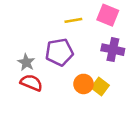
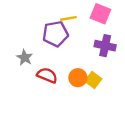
purple pentagon: (59, 52) -> (55, 34), moved
red semicircle: (31, 83) -> (47, 75), moved

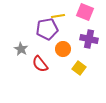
red semicircle: (47, 75) -> (40, 64), turned -150
orange circle: (78, 78) -> (63, 49), moved

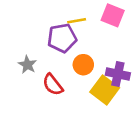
purple cross: (89, 39) -> (118, 74), moved
yellow square: (79, 68) -> (105, 90), size x1.5

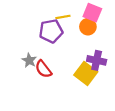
gray star: (27, 65) -> (29, 60), moved
orange circle: (83, 65) -> (88, 27), moved

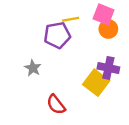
orange circle: (88, 27) -> (108, 29), moved
red semicircle: (43, 69) -> (56, 105), moved

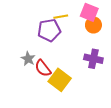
yellow square: (96, 83) -> (60, 80), moved
red semicircle: (56, 105) -> (43, 68), moved

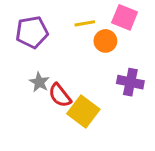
orange circle: (93, 25) -> (105, 41), moved
purple pentagon: (49, 30) -> (32, 32), moved

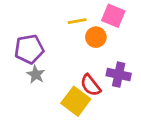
purple pentagon: (32, 32) -> (29, 49), moved
red semicircle: (60, 95) -> (91, 85), moved

